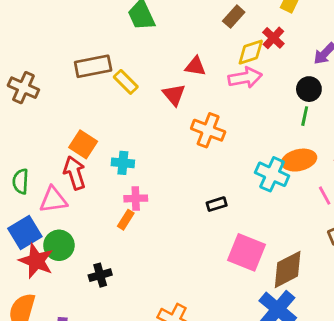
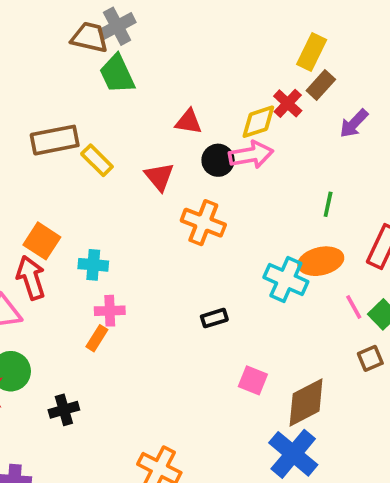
brown rectangle: (234, 17) -> (321, 85), moved
red triangle: (195, 66) -> (189, 122), moved
black circle: (309, 89) -> (218, 160), moved
pink square: (246, 252) -> (253, 380), size x0.6

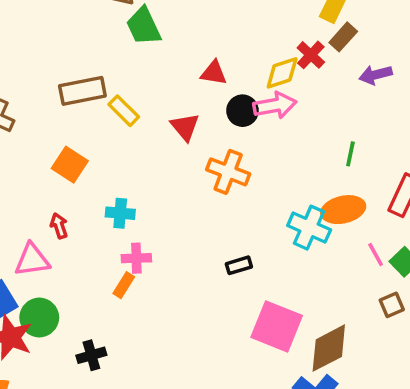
purple arrow: (354, 124) -> (376, 75), turned 32
orange square: (42, 241) -> (70, 165), moved
red arrow: (31, 278) -> (59, 226), size x0.6
pink square: (253, 380) -> (277, 326), size x1.8

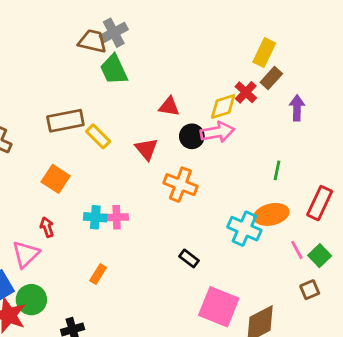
purple arrow: (376, 75) -> (297, 108), turned 105
pink cross: (136, 258) -> (117, 217), moved
pink triangle: (32, 260) -> (26, 254), turned -36
black rectangle: (239, 265) -> (189, 258), turned 54

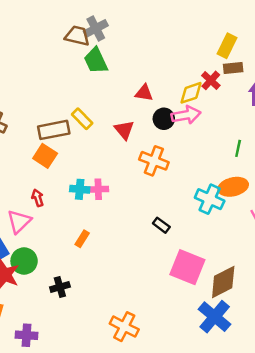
brown rectangle: (271, 78) -> (233, 68), turned 42
brown rectangle: (65, 121) -> (54, 130), moved

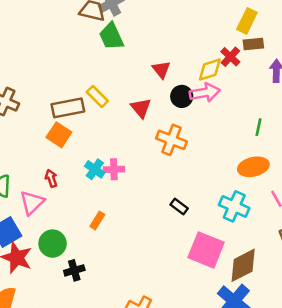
red triangle: (144, 93) -> (161, 70), turned 42
cyan cross: (80, 189) -> (95, 169), turned 30
cyan cross: (210, 199) -> (234, 206), moved
green circle: (24, 261) -> (53, 244), moved

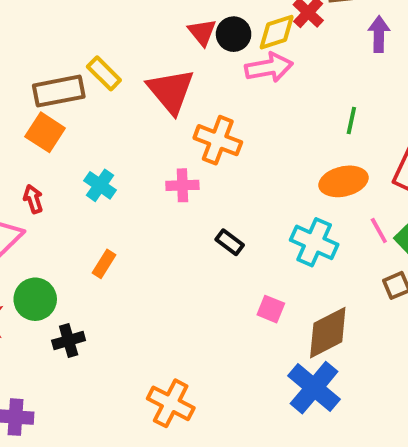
black circle: (182, 96) -> (234, 34), moved
red triangle: (141, 108) -> (171, 91), size x1.5
pink cross: (114, 169) -> (182, 185), moved
pink square: (206, 250) -> (271, 309), size x0.5

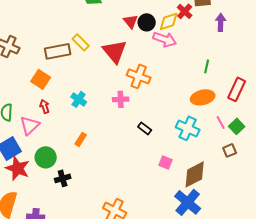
pink arrow: (269, 67) -> (165, 39), turned 30
orange square: (45, 132) -> (41, 79), moved

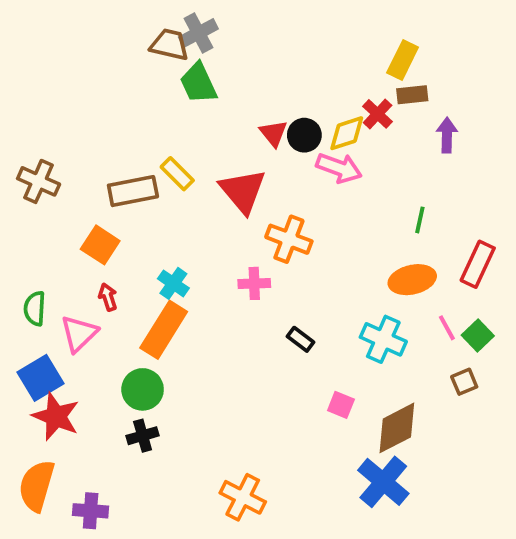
orange rectangle: (81, 139) -> (164, 330), moved, size x2.0
green circle: (46, 157) -> (143, 389), moved

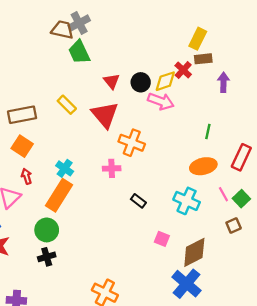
red triangle: (274, 133) -> (112, 81), moved
brown rectangle: (133, 191) -> (22, 115), moved

